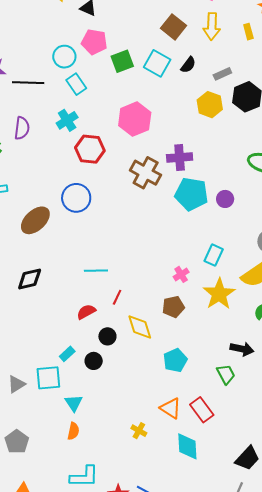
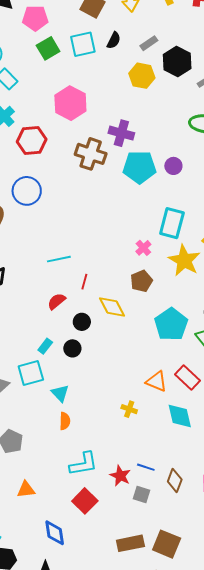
pink pentagon: (94, 42) -> (35, 18), moved
cyan square: (157, 63) -> (83, 44), turned -32
purple cross: (180, 157) -> (121, 133), turned 30
cyan rectangle: (214, 255) -> (172, 223), size x1.4
cyan pentagon: (175, 360) -> (171, 324), moved, size x1.4

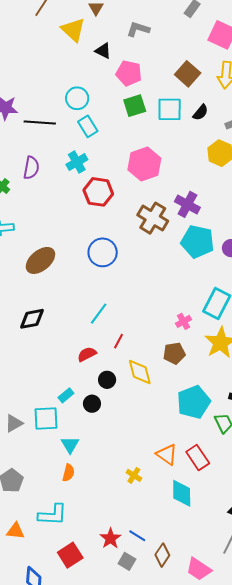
blue circle: (27, 191) -> (103, 252), moved
cyan line: (59, 259) -> (99, 314), turned -55
cyan L-shape: (83, 464) -> (53, 515), moved

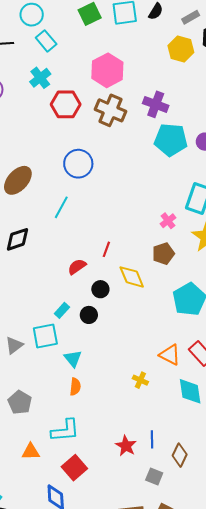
brown cross: (153, 218) -> (110, 110), moved
cyan line: (99, 314) -> (61, 207), moved
blue line: (137, 536) -> (152, 439), turned 66
red square: (70, 555) -> (74, 468), moved
gray square: (127, 561) -> (154, 476), moved

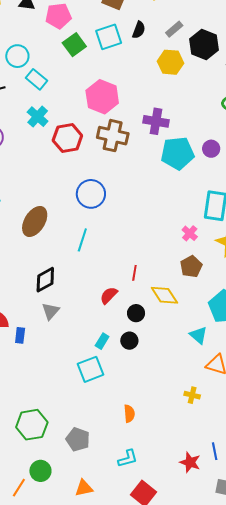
gray triangle: (14, 345) -> (51, 311), moved
cyan triangle: (73, 359) -> (198, 335), moved
cyan L-shape: (65, 430) -> (128, 458), size x0.7
orange triangle: (31, 452) -> (84, 488), moved

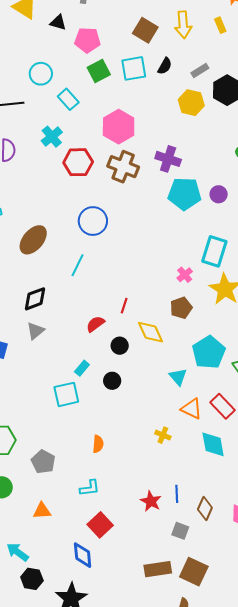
cyan rectangle: (36, 79) -> (68, 99), moved
black circle: (129, 341) -> (112, 381), moved

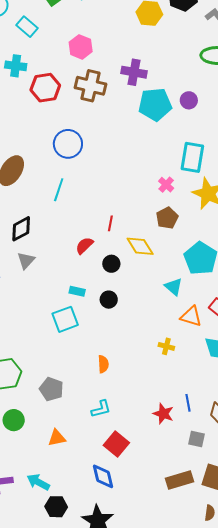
pink hexagon: (119, 127) -> (81, 47), size x0.7
cyan cross: (52, 137) -> (16, 66), turned -35
cyan rectangle: (82, 368) -> (77, 291), turned 70

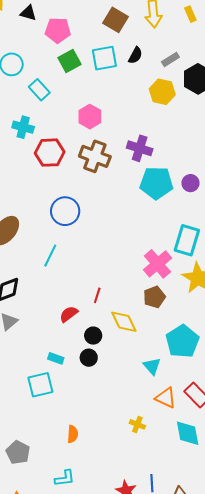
pink cross: (166, 185) -> (157, 264), size x1.8
black circle: (109, 300) -> (89, 358), moved

